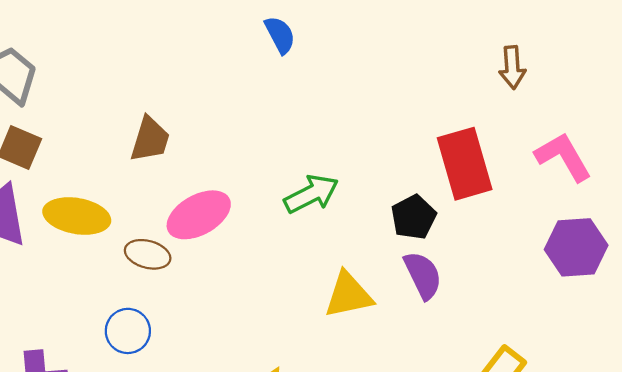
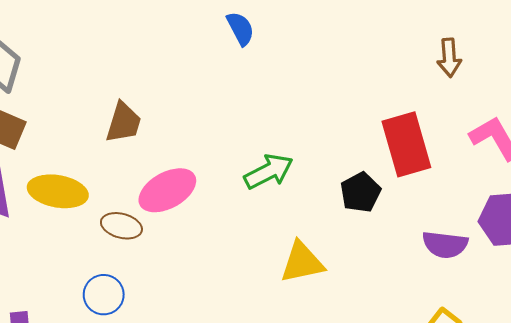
purple semicircle: (423, 275) -> (445, 245), moved, turned 123

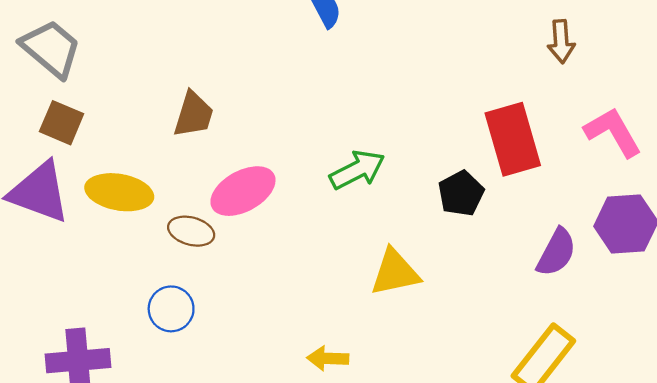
purple semicircle: (445, 245) -> (556, 252), turned -69

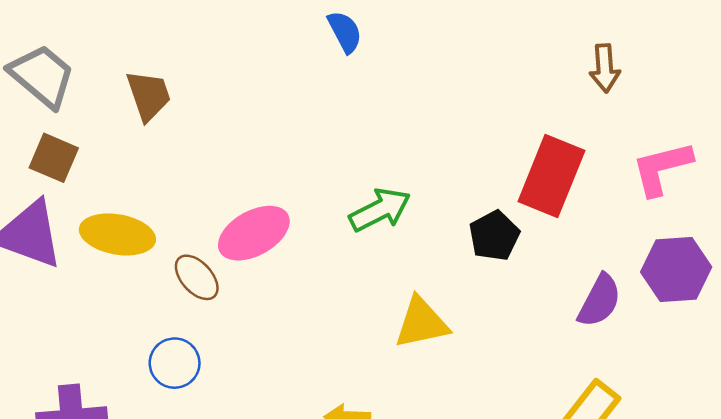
brown trapezoid: (193, 114) -> (149, 95), moved, turned -36
pink L-shape: (613, 132) -> (662, 168), turned -74
red rectangle: (513, 139) -> (551, 176), turned 38
brown ellipse: (191, 231) -> (197, 277), turned 33

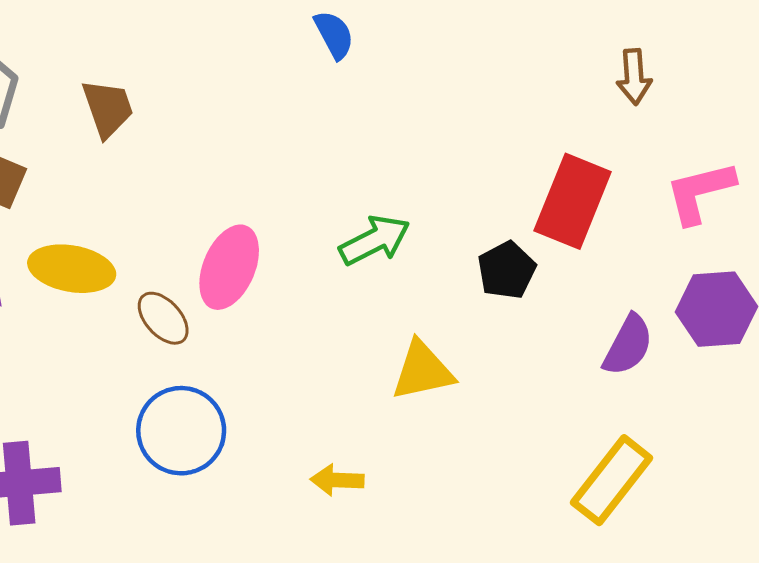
pink ellipse: (254, 233) -> (229, 267), turned -38
blue circle: (175, 363) -> (181, 431), moved, size x1.5

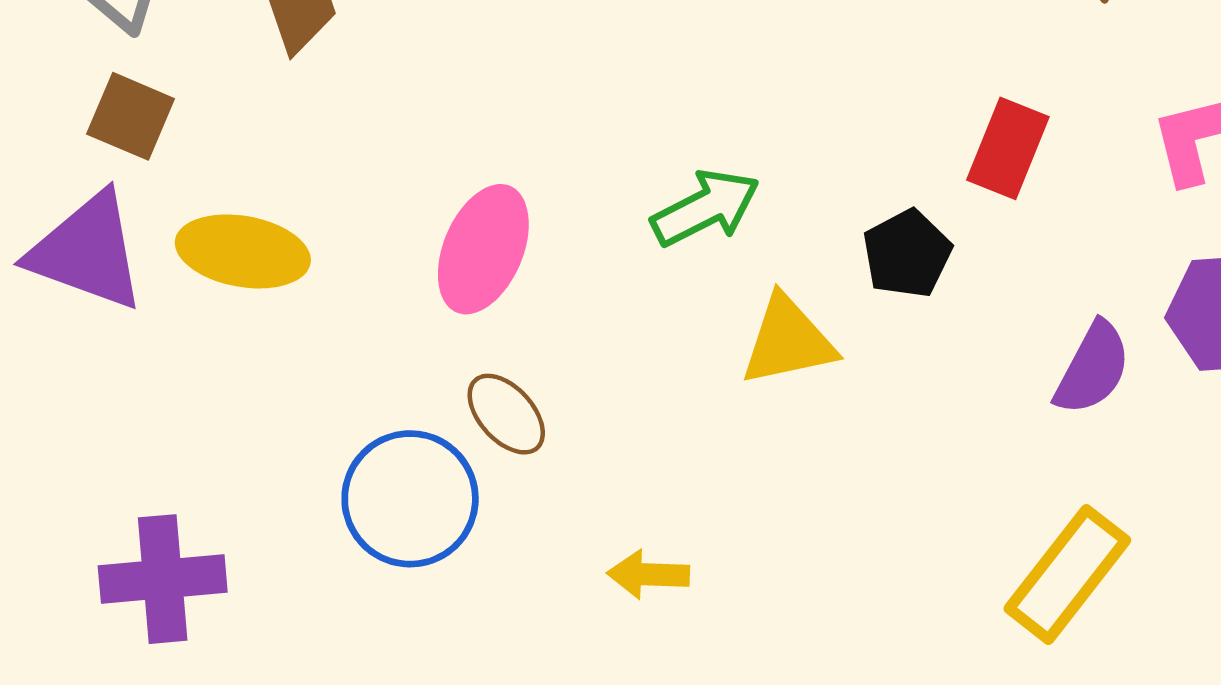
red rectangle: (573, 201) -> (1008, 148), size x0.7
brown ellipse: (163, 318) -> (506, 414), moved
yellow triangle: (423, 371) -> (788, 341), moved

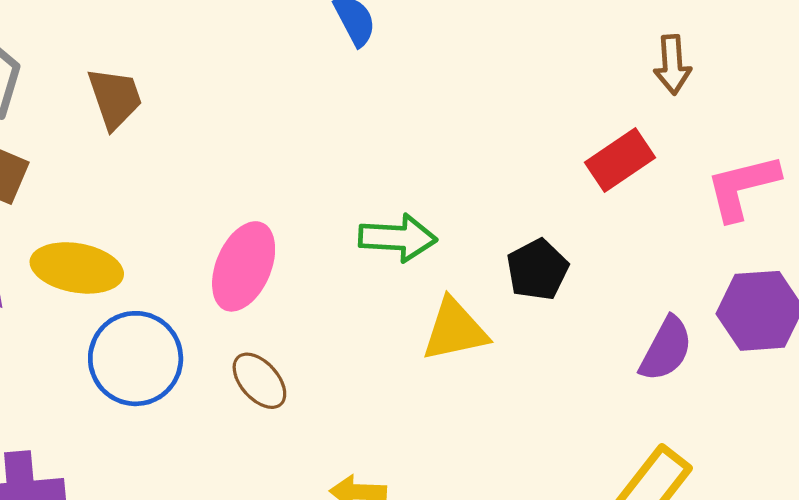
red rectangle: (1008, 148) -> (620, 160), moved, turned 34
green arrow: (706, 208) -> (398, 238), turned 30
blue circle: (410, 499) -> (136, 359), moved

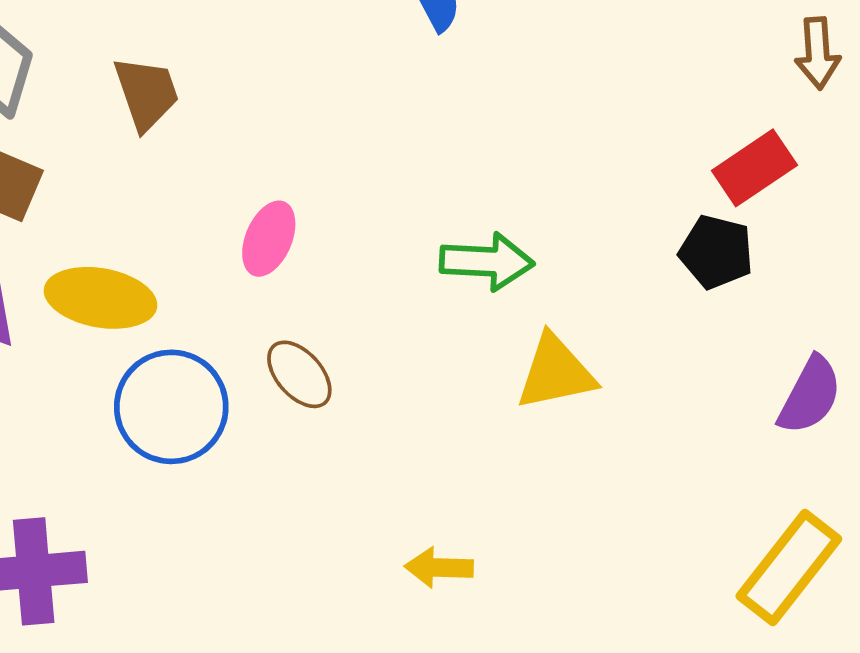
pink ellipse: (244, 266) -> (269, 239), moved, size x0.7
black pentagon: (537, 270) -> (716, 252), moved, turned -30
brown ellipse: (259, 381) -> (299, 374), moved

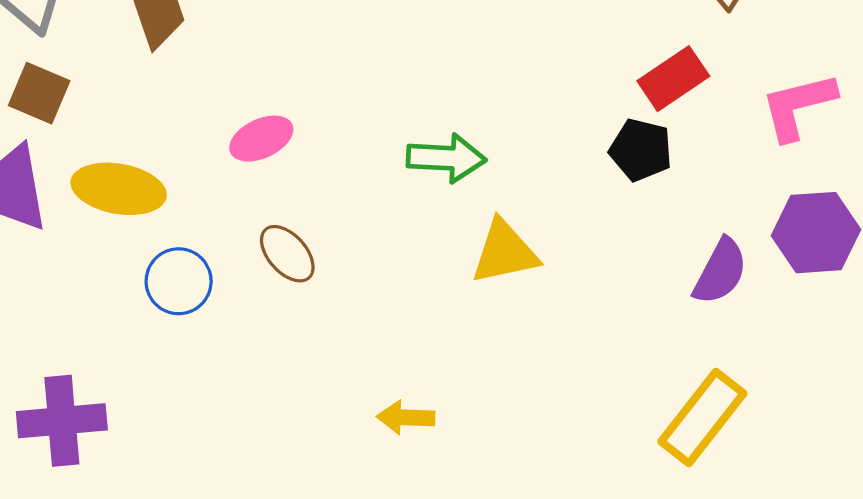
pink ellipse: (269, 239) -> (261, 139), turned 42
blue circle: (171, 407) -> (179, 281), size x0.7

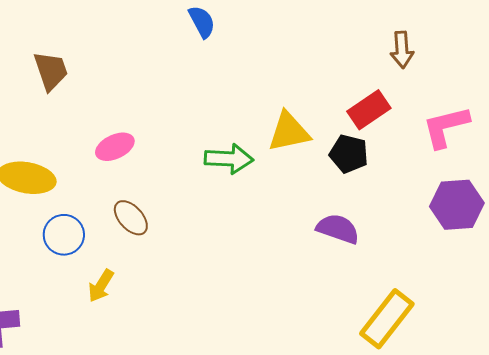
yellow triangle: (505, 252) -> (289, 132), moved
purple semicircle: (720, 272) -> (338, 229), moved, turned -99
yellow arrow: (406, 417) -> (101, 286), moved, turned -60

